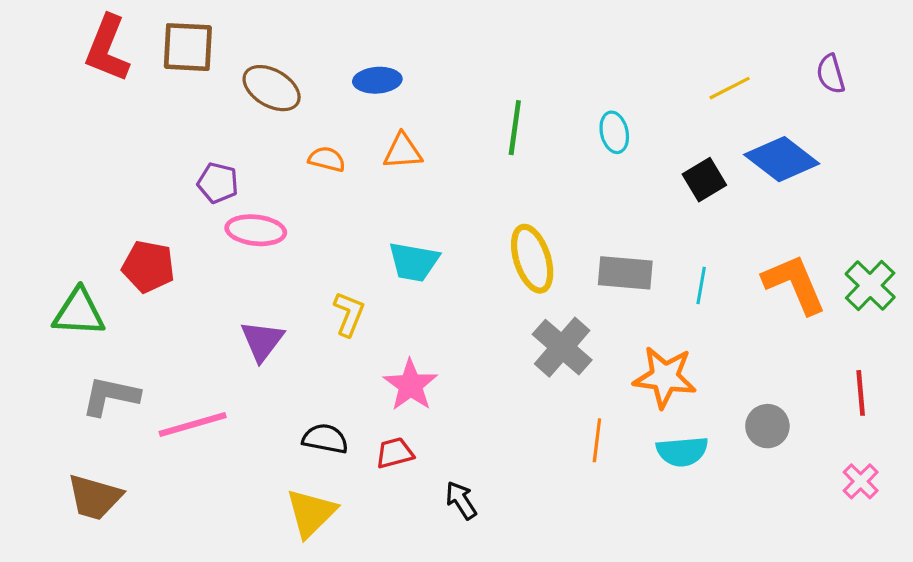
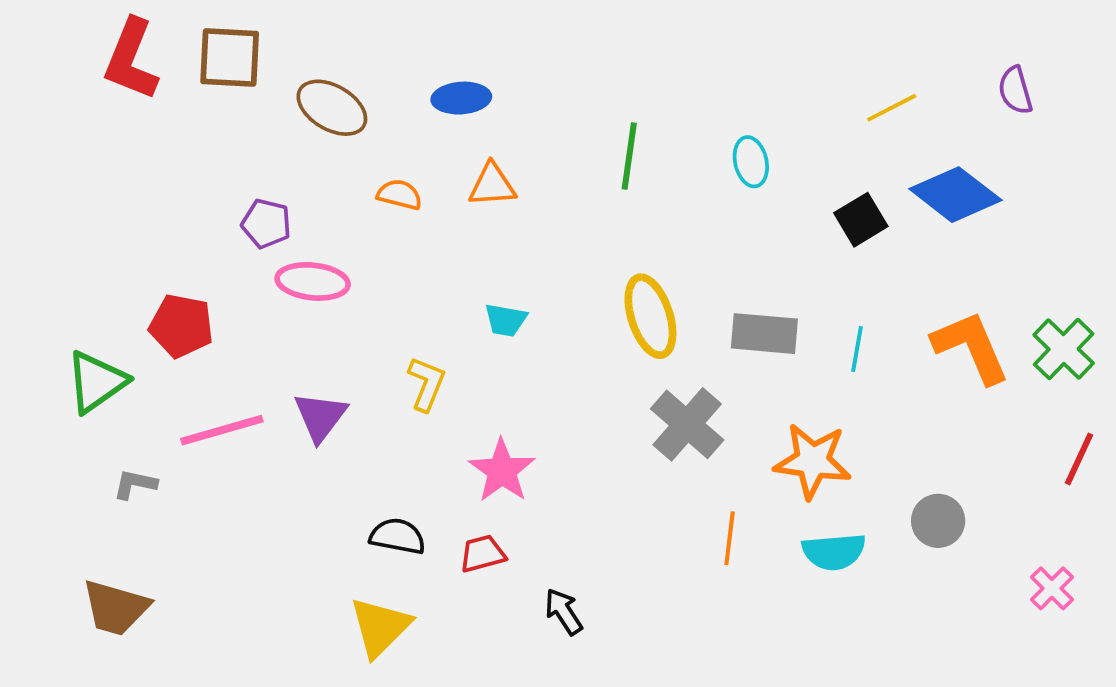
cyan trapezoid: (414, 262) -> (506, 320), size x0.7
green triangle: (79, 312) -> (96, 382), turned -38
red line: (861, 393) -> (1079, 459), moved, turned 30
gray L-shape: (110, 396) -> (135, 484), size x0.6
pink line: (193, 424) -> (222, 430), moved

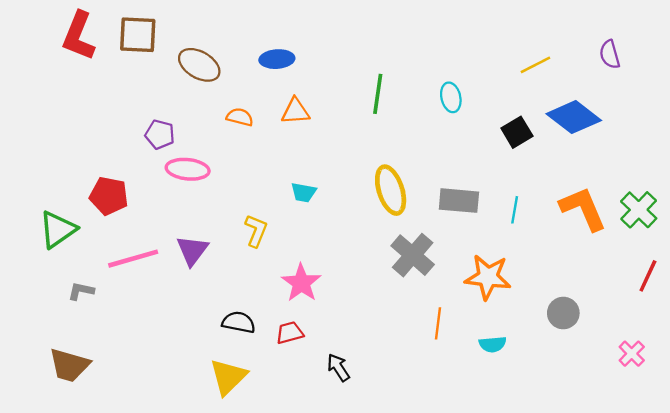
cyan semicircle: (834, 552) -> (493, 344), moved, size x0.7

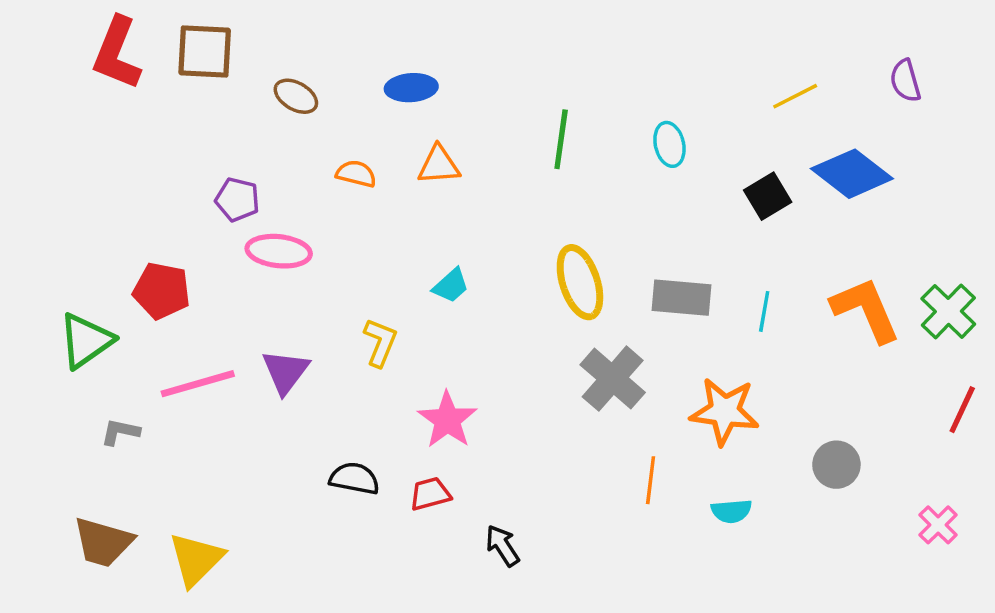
brown ellipse: (199, 65) -> (296, 96), size x0.7
cyan trapezoid: (304, 192) -> (451, 286), turned -52
yellow triangle: (228, 377) -> (196, 559), moved

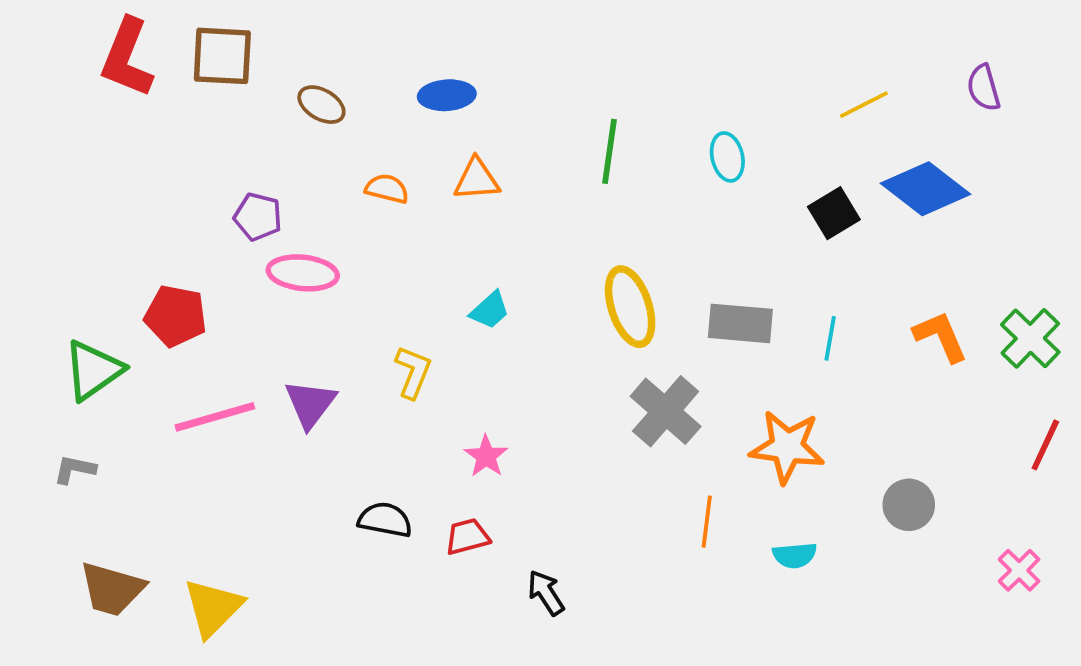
orange L-shape: (866, 310) -> (941, 336), size x0.7
pink star: (447, 420) -> (486, 456), size x0.7
gray L-shape: (120, 432) -> (75, 469), moved

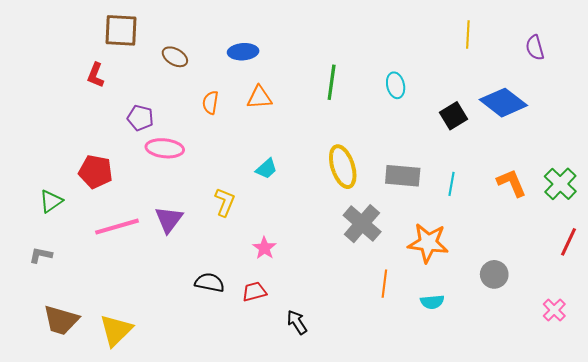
red L-shape: (127, 58) -> (96, 75), moved, size x0.6
yellow line: (864, 105) -> (468, 34), moved, turned -60
orange semicircle: (387, 189) -> (211, 103), turned -95
green triangle: (93, 370) -> (51, 201), size x0.7

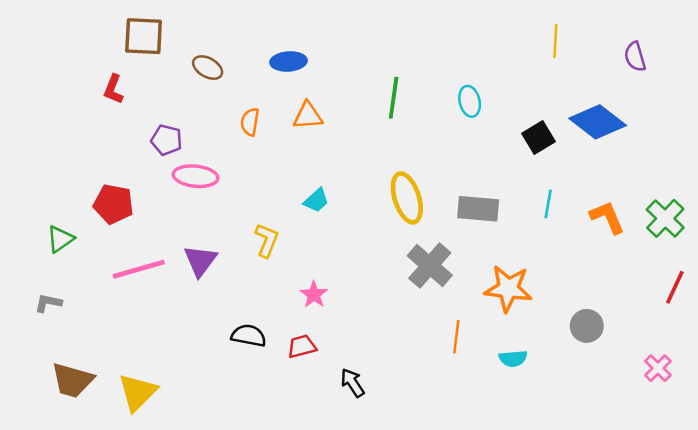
cyan line: (452, 184) -> (548, 204), moved

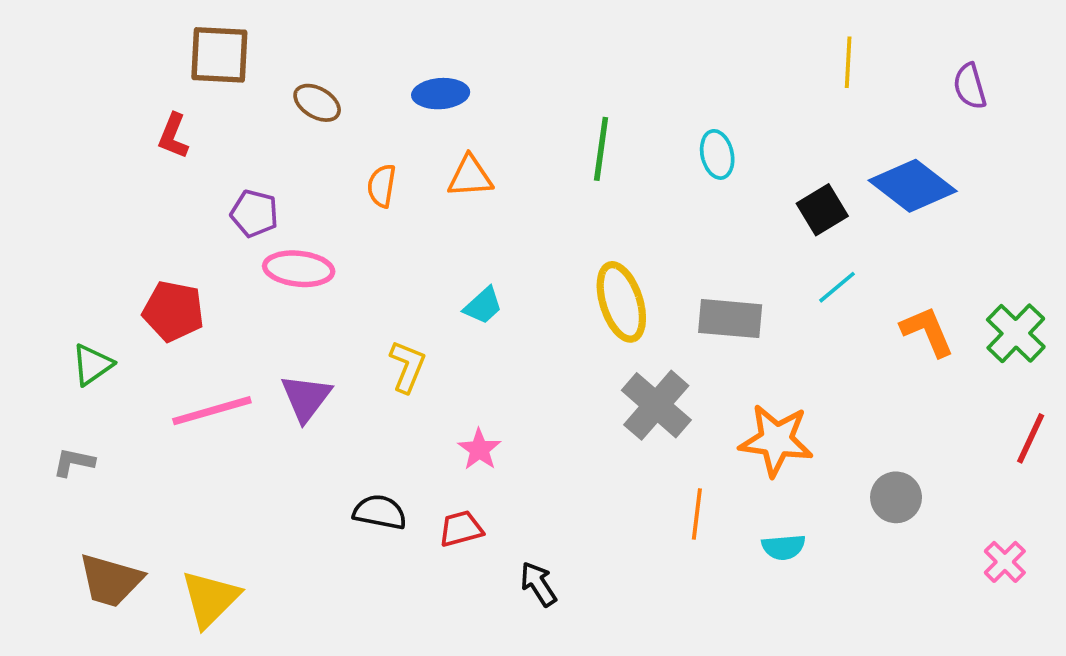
cyan line: (548, 204) -> (837, 287), moved, turned 40

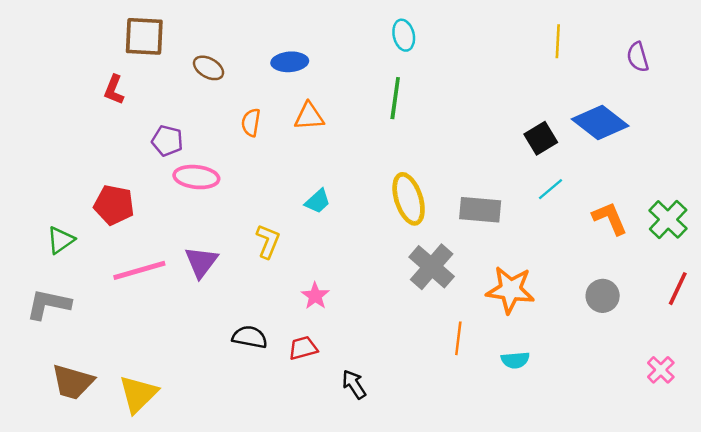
cyan ellipse: (717, 154) -> (404, 35), moved
gray L-shape: (74, 462) -> (48, 304), size x1.6
gray circle: (896, 497) -> (603, 296), moved

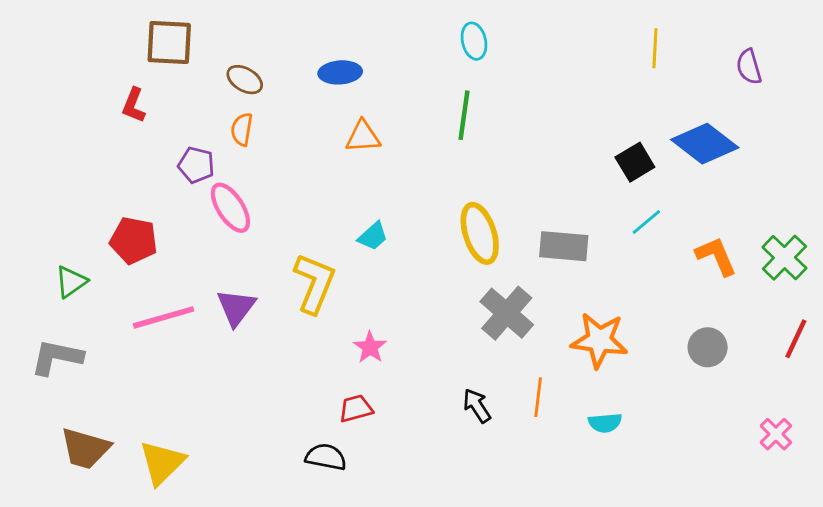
orange semicircle: (251, 122) -> (242, 129), moved
pink ellipse: (196, 177) -> (230, 208), turned 51
yellow L-shape: (268, 241) -> (314, 283), size x1.5
black semicircle: (250, 337) -> (326, 457), moved
black arrow: (354, 384) -> (477, 406), moved

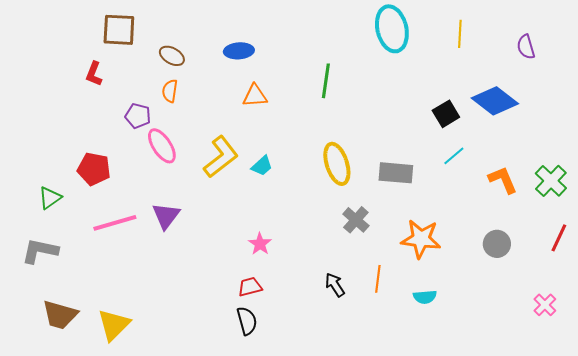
cyan ellipse: (474, 41) -> (392, 29), moved, size x1.8
yellow L-shape: (314, 283) -> (221, 157), moved, turned 30
gray cross: (507, 313) -> (356, 220), size x0.7
black semicircle: (326, 457) -> (247, 321), moved, turned 64

